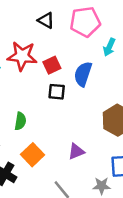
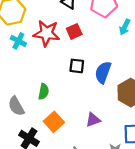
red square: (52, 65) -> (74, 31), moved
blue semicircle: (83, 74) -> (103, 72), moved

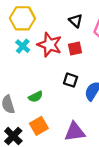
green semicircle: (44, 92) -> (36, 97), turned 40
purple triangle: (93, 120) -> (75, 132), size x1.5

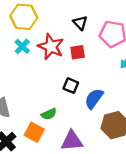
green semicircle: (36, 97) -> (49, 114), moved
orange square: (39, 126) -> (34, 132), turned -36

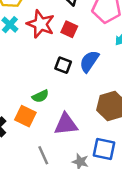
red square: (78, 52) -> (69, 29), turned 35
blue semicircle: (94, 99) -> (89, 61), moved

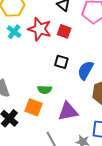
blue semicircle: (89, 61) -> (86, 70), moved
green semicircle: (40, 96) -> (45, 90), turned 32

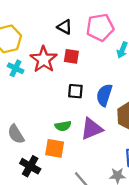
red star: (40, 29) -> (44, 59), turned 30
purple triangle: (68, 111) -> (92, 129), moved

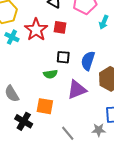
green semicircle: (63, 126) -> (50, 74), moved

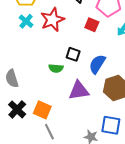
red square: (60, 27) -> (92, 25), moved
orange square: (45, 106) -> (42, 110), moved
gray line: (68, 133) -> (49, 132), moved

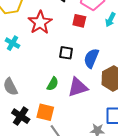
cyan cross: (26, 21) -> (12, 43), moved
green semicircle: (56, 68) -> (53, 84), moved, turned -56

